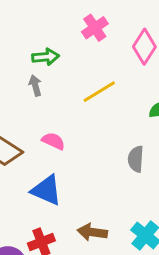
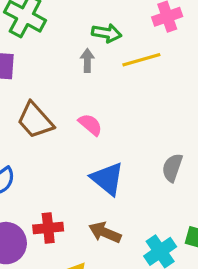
yellow line: (99, 92) -> (141, 60), moved
blue triangle: (46, 190) -> (107, 179), moved

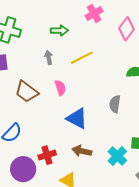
gray arrow: (87, 60) -> (49, 58), moved
yellow line: (141, 60) -> (82, 58), moved
pink semicircle: (90, 125) -> (60, 88), turned 42

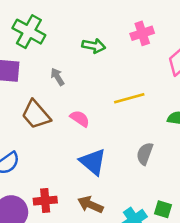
gray arrow: (49, 58) -> (57, 77), moved, turned -32
yellow line: (82, 58) -> (129, 98), moved
pink semicircle: (60, 88) -> (80, 119), turned -49

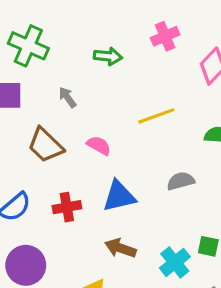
gray semicircle: (145, 154) -> (181, 181), turned 60
blue triangle: (93, 162) -> (119, 196), turned -48
red cross: (45, 201) -> (67, 207), moved

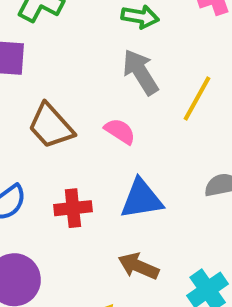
gray arrow: (67, 97) -> (140, 72), moved, size x1.6
yellow line: (156, 116) -> (197, 98), turned -45

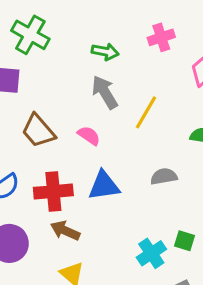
red cross: (73, 208) -> (53, 192), size x1.4
brown arrow: (138, 266) -> (65, 231), moved

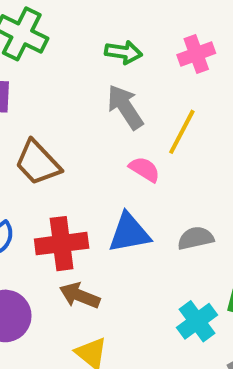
pink cross: (161, 37) -> (196, 54), moved
pink semicircle: (89, 136) -> (144, 169), moved
gray semicircle: (164, 176) -> (196, 238), moved

